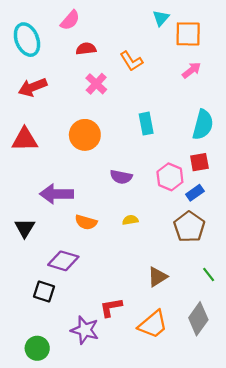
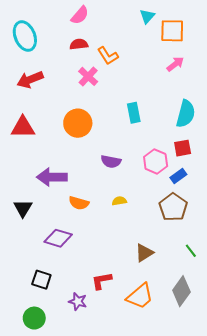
pink semicircle: (70, 20) -> (80, 15), moved
orange L-shape: (131, 61) -> (108, 56), moved
black square: (44, 291) -> (41, 280), moved
purple star: (85, 330) -> (78, 301), size x0.7

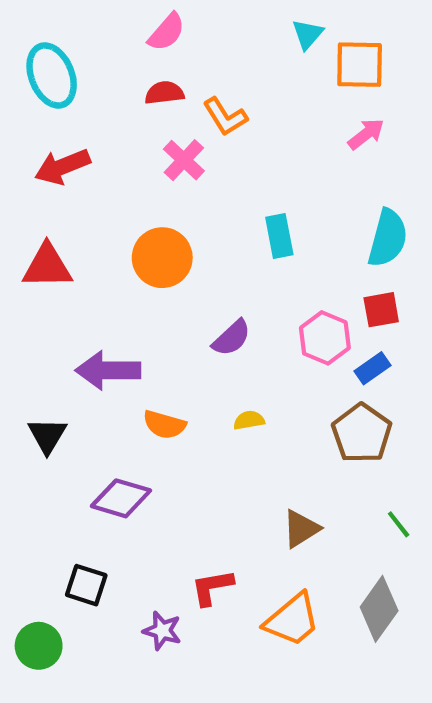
purple semicircle: (111, 161) -> (232, 338), turned -54
green circle: (34, 318) -> (39, 646), moved

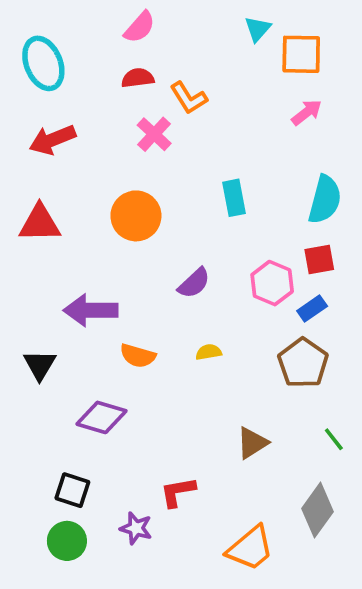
orange trapezoid: (292, 620) -> (250, 548), moved
green circle: (39, 646) -> (67, 541), moved

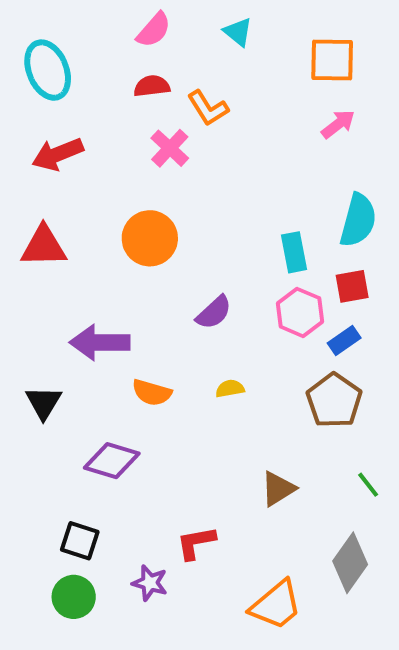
cyan triangle: (258, 29) -> (238, 32), moved, turned -32
cyan rectangle: (234, 198) -> (294, 252), moved

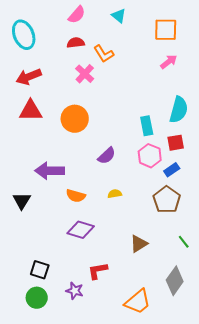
red triangle: (44, 246) -> (31, 111), moved
purple diamond: (112, 461) -> (81, 230), moved

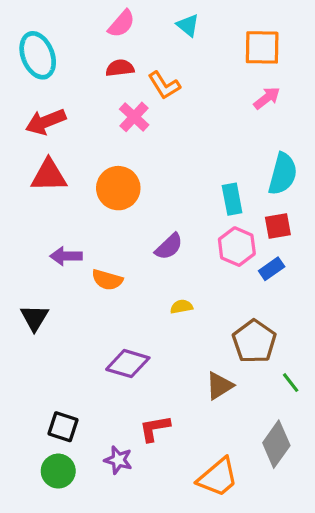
purple arrow: (50, 171) -> (66, 256), moved, size x0.7
orange semicircle: (76, 196) -> (107, 280), moved
brown pentagon: (167, 200) -> (254, 341), moved

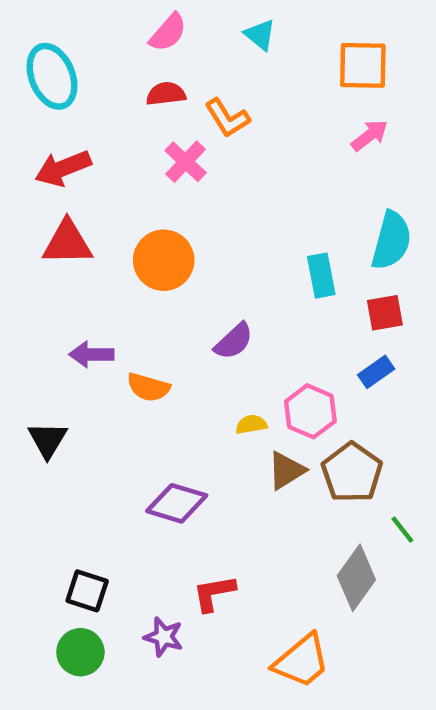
pink hexagon: (237, 247) -> (310, 411), moved
brown triangle: (219, 386) -> (286, 470), moved
gray diamond: (276, 444) -> (356, 578), moved

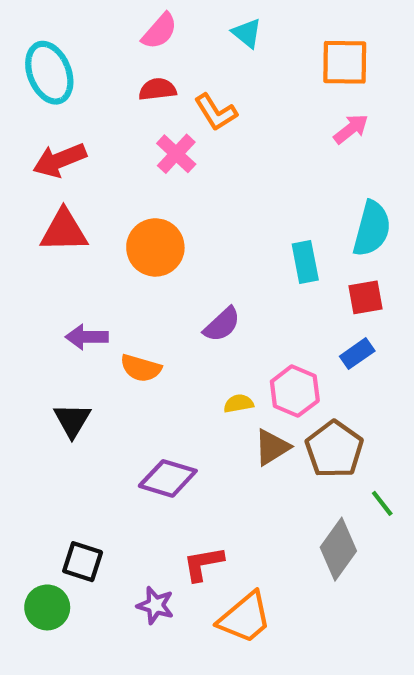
black triangle: (48, 440) -> (72, 420), moved
green circle: (80, 652) -> (47, 607), moved
orange trapezoid: (302, 661) -> (245, 618), moved

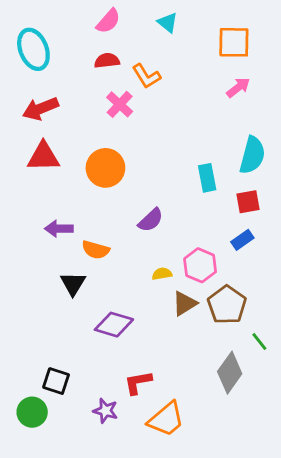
black triangle: (72, 420) -> (73, 284), moved

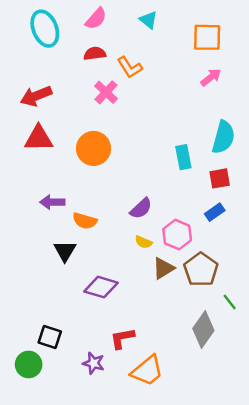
cyan ellipse: (33, 49) -> (45, 29), moved
purple semicircle: (151, 220) -> (141, 208), moved
yellow semicircle: (162, 274) -> (143, 242), turned -147

